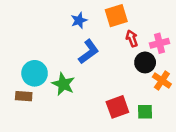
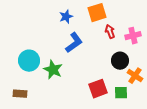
black circle: (145, 62) -> (120, 61), moved
orange cross: (162, 81) -> (135, 76), moved
brown rectangle: (24, 96) -> (20, 94), moved

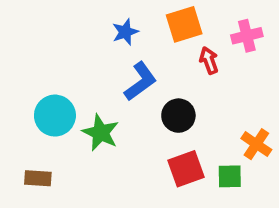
pink cross: (133, 36) -> (247, 36), moved
black circle: (120, 61) -> (178, 116), moved

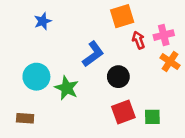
blue star: (125, 32) -> (43, 21), moved
pink cross: (247, 36) -> (164, 35), moved
orange cross: (256, 144) -> (170, 62), moved

